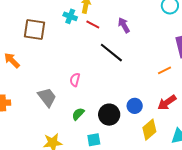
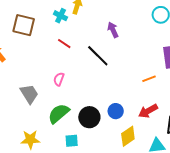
red line: (93, 25) -> (64, 44), moved
green semicircle: (78, 114) -> (59, 113), size x1.6

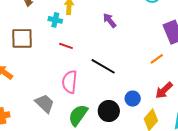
black line: (98, 56) -> (103, 66), moved
pink semicircle: (59, 79) -> (70, 82), size x1.6

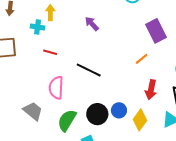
red arrow: (164, 90) -> (151, 90), turned -30
blue circle: (133, 99) -> (119, 110), moved

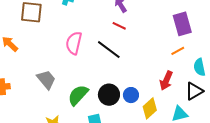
red line: (50, 52) -> (119, 26), moved
orange line: (142, 59) -> (178, 51), moved
pink semicircle: (56, 88) -> (74, 43), moved

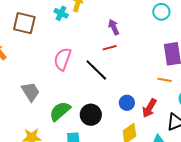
red line: (119, 26) -> (110, 48), turned -48
orange line: (178, 51) -> (165, 80), turned 32
blue circle: (131, 95) -> (127, 103), moved

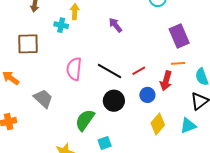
red line: (110, 48) -> (139, 71), moved
gray trapezoid: (30, 92) -> (43, 99), moved
red arrow: (149, 108) -> (166, 81), moved
black circle: (91, 115) -> (114, 101), moved

